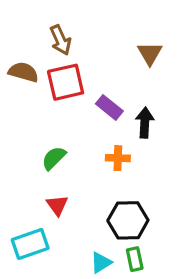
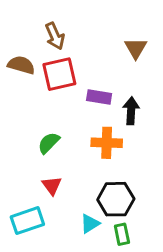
purple rectangle: (109, 107) -> (99, 97), turned -30
orange cross: (118, 158) -> (107, 143), size x1.4
cyan triangle: (101, 263) -> (90, 224), moved

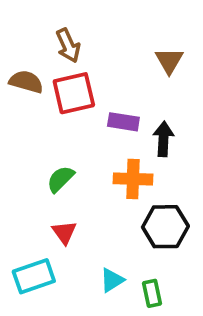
black hexagon: (116, 199) -> (165, 227), moved

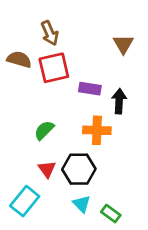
black hexagon: (165, 227) -> (79, 169), moved
cyan rectangle: (34, 276) -> (25, 201), turned -32
cyan triangle: (112, 280) -> (82, 204), turned -42
green rectangle: (152, 293) -> (111, 214), turned -42

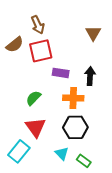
brown semicircle: (19, 59) -> (15, 45), turned 126
purple rectangle: (90, 89) -> (61, 73), moved
red triangle: (47, 169) -> (36, 127), size x1.5
black hexagon: (79, 169) -> (75, 127), moved

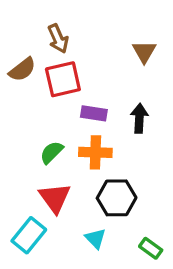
orange cross: (73, 98) -> (95, 152), moved
green rectangle: (84, 161) -> (151, 248), moved

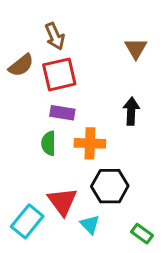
purple rectangle: (94, 113) -> (62, 113), moved
green semicircle: (52, 152) -> (49, 143), turned -45
red triangle: (55, 198) -> (62, 201), moved

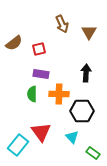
brown arrow: (55, 36) -> (62, 24), moved
red square: (59, 74) -> (39, 49), size x0.6
black hexagon: (110, 186) -> (82, 111), moved
cyan triangle: (90, 224) -> (72, 137), moved

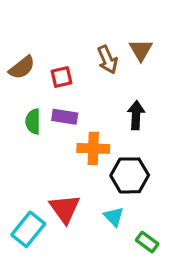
brown arrow: (62, 24) -> (107, 60), moved
green semicircle: (32, 94) -> (33, 121), moved

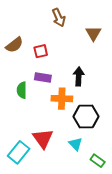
brown arrow: (107, 60) -> (59, 18), moved
black arrow: (136, 115) -> (79, 76), moved
green semicircle: (33, 121) -> (22, 90), moved

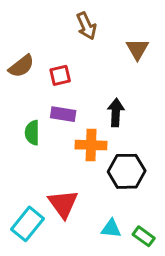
cyan triangle: (75, 144) -> (111, 229), moved, turned -40

